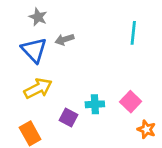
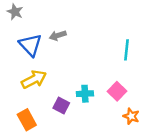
gray star: (38, 17) -> (15, 12), moved
cyan line: (133, 33) -> (126, 50), moved

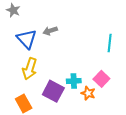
yellow arrow: (34, 79) -> (30, 69), turned 135
purple square: (61, 106) -> (53, 91), size x1.5
orange star: (131, 116) -> (88, 93), moved

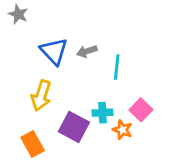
gray arrow: (50, 31) -> (87, 51), moved
blue triangle: (27, 39) -> (54, 51), moved
cyan line: (110, 43) -> (117, 67), moved

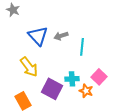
yellow arrow: (41, 96) -> (29, 67), turned -55

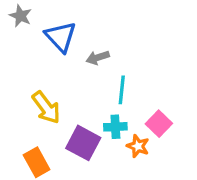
blue triangle: (38, 36) -> (61, 37), moved
cyan line: (82, 47) -> (122, 90), moved

